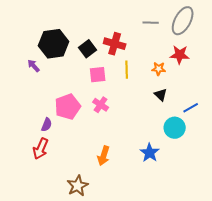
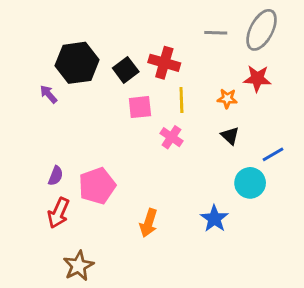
pink cross: (101, 105) -> (171, 137), moved
pink pentagon: (68, 107) -> (97, 186), moved
purple semicircle: (47, 125) -> (56, 176), moved
brown star: (78, 186) -> (78, 266), moved

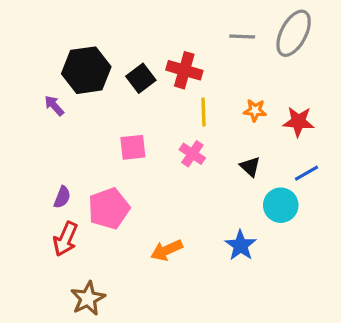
red star: (257, 79) -> (298, 122), moved
pink square: (140, 107) -> (133, 147), moved
black triangle: (230, 136) -> (250, 167), moved
orange arrow: (149, 223) -> (167, 250), turned 48

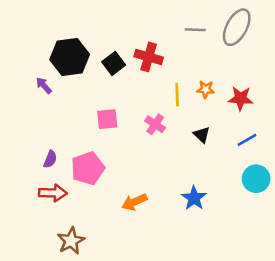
yellow line: (204, 112) -> (177, 95), moved
cyan circle: (281, 205) -> (256, 179), moved
red arrow: (65, 239) -> (53, 193), turned -112

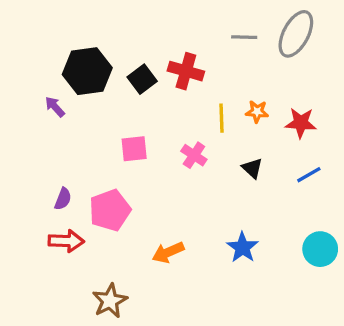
cyan circle: (256, 179) -> (320, 249), moved
brown star: (71, 241) -> (110, 301), moved

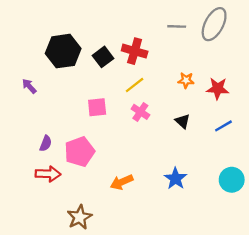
purple arrow: (55, 107) -> (29, 86), moved
yellow line: (221, 118) -> (135, 85), moved, turned 54

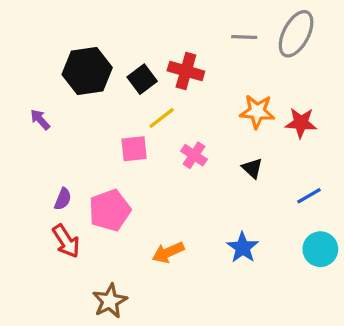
orange star: (186, 80) -> (257, 111), size x1.5
yellow line: (135, 85) -> (162, 118), moved
blue line: (223, 126) -> (309, 196), moved
red arrow: (48, 174) -> (66, 241), turned 55

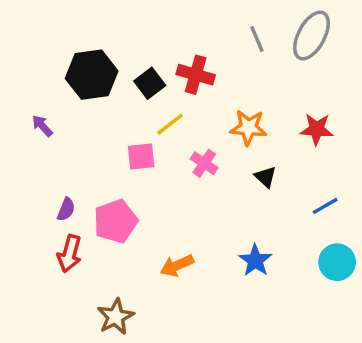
gray line: (244, 37) -> (257, 39), turned 65
orange star: (257, 111) -> (248, 128), moved
red arrow: (66, 241) -> (70, 254), turned 48

